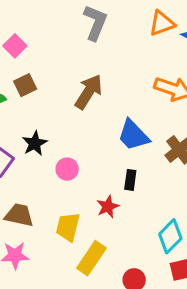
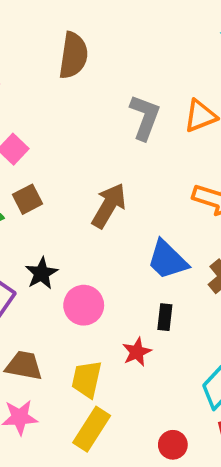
gray L-shape: (95, 23) -> (145, 117), moved
pink circle: (67, 169) -> (84, 305), size x1.4
yellow rectangle: (91, 258) -> (92, 429), moved

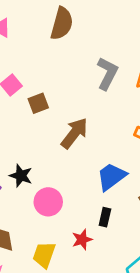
brown square: (27, 199) -> (38, 103), moved
blue trapezoid: (167, 260) -> (111, 177), turned 92
black star: (42, 273) -> (21, 176), turned -30

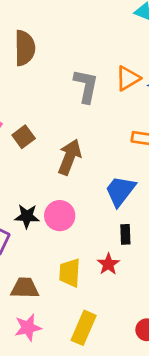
pink circle: (48, 202) -> (60, 216), moved
yellow trapezoid: (44, 255) -> (70, 273), moved

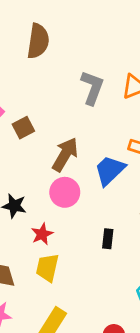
blue trapezoid: (120, 191) -> (110, 170), moved
pink circle: (60, 216) -> (65, 192), moved
red star: (108, 264) -> (42, 234), moved

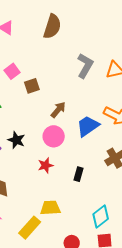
brown arrow: (65, 155) -> (58, 110), size x0.7
red star: (42, 234) -> (46, 165), moved
yellow trapezoid: (47, 268) -> (50, 208), moved, turned 65

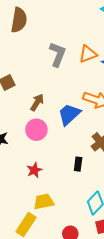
red star: (46, 165) -> (34, 170), moved
black rectangle: (79, 174) -> (78, 164), moved

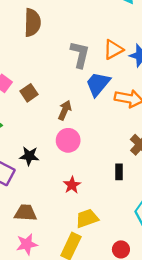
blue trapezoid: (69, 114) -> (98, 84), moved

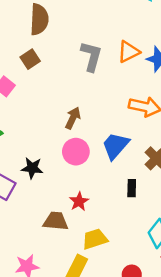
blue trapezoid: (98, 84) -> (115, 146), moved
brown square: (29, 93) -> (30, 59), moved
brown trapezoid: (25, 213) -> (56, 221), moved

